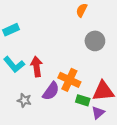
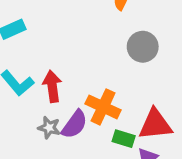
gray star: (24, 100) -> (49, 128), moved

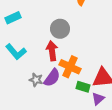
gray circle: (143, 47) -> (60, 29), moved
red arrow: (52, 86) -> (52, 51), moved

